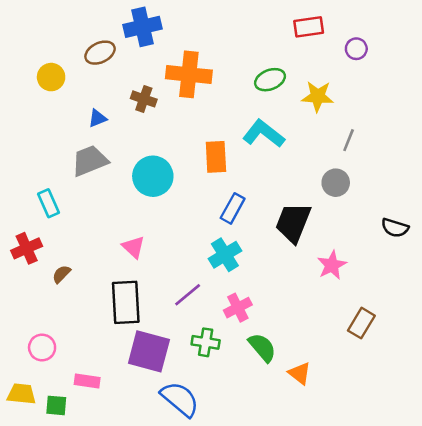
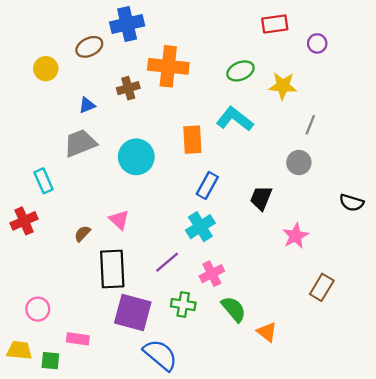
brown cross: (144, 99) -> (128, 88), turned -35
black trapezoid: (293, 223) -> (261, 198), size x0.7
brown semicircle: (61, 274) -> (82, 234), moved

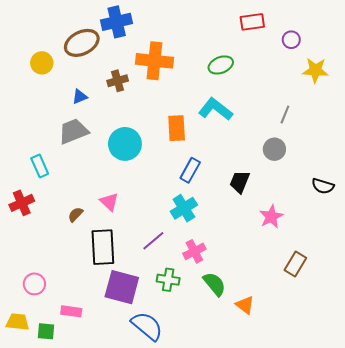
brown ellipse: (89, 47) -> (82, 43), size x1.4
yellow star: (283, 86) -> (315, 70), moved

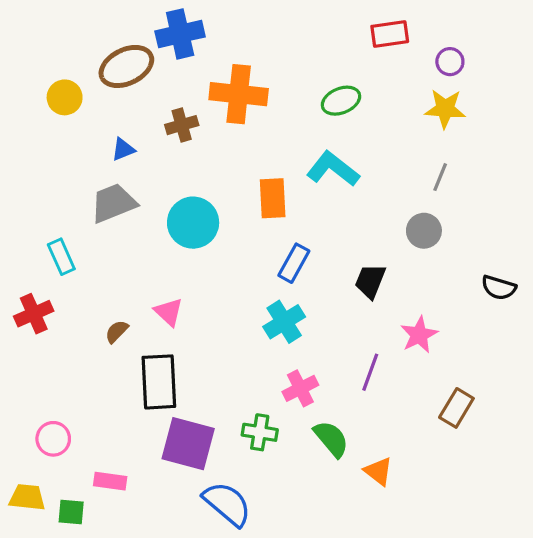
yellow star: (315, 70) -> (445, 109), moved
purple line: (153, 241) -> (370, 372), moved, turned -30

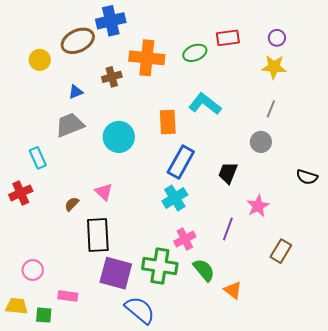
red rectangle: (390, 34) -> (228, 38), moved
green ellipse: (341, 101) -> (195, 53), moved
blue rectangle: (294, 263) -> (181, 162), size x1.4
green cross: (260, 432) -> (160, 266), size x1.6

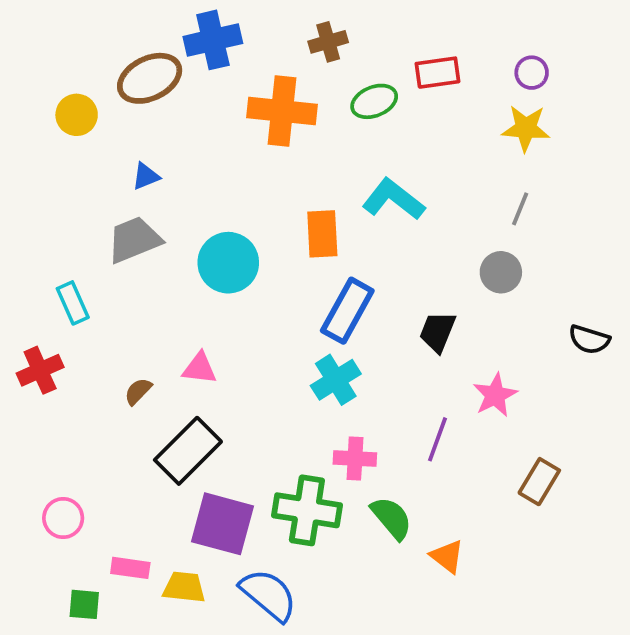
brown cross: (112, 77) -> (328, 42), moved
pink triangle: (104, 192) -> (199, 368), turned -36
black rectangle: (98, 235) -> (188, 451), turned 48
pink cross: (185, 239) -> (355, 458), turned 30
yellow trapezoid: (17, 306) -> (184, 587), moved

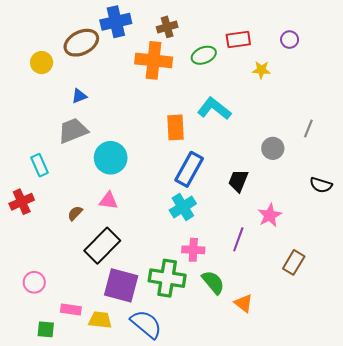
brown cross: (328, 42) -> (167, 27), moved
yellow star: (526, 128) -> (261, 70), moved, size x0.7
gray line: (520, 209) -> (308, 128), moved
cyan circle: (228, 263) -> (111, 158), moved

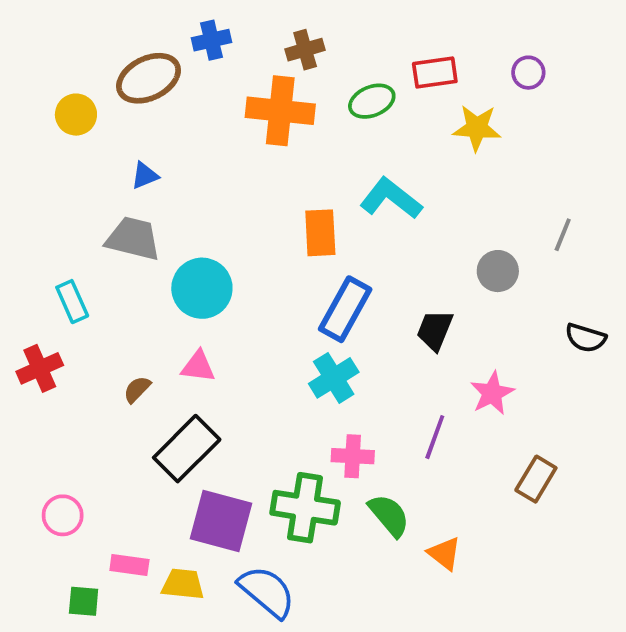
blue cross: (116, 22) -> (211, 40), size x0.7
yellow star: (261, 70) -> (477, 128), size x1.4
gray trapezoid: (73, 131) -> (133, 239), turned 36

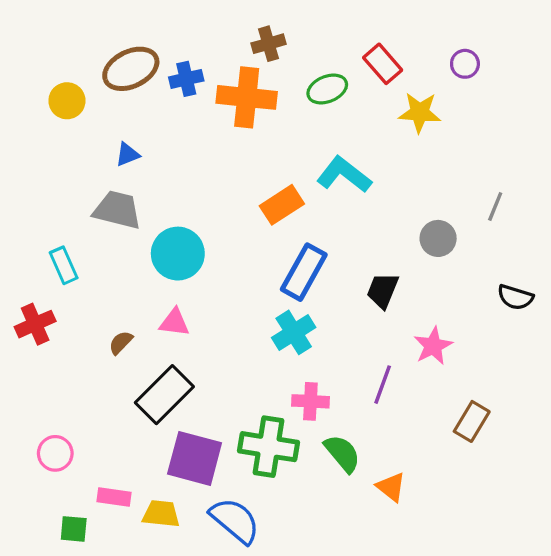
blue cross: (211, 40) -> (186, 79), moved
red rectangle: (435, 73) -> (383, 64), turned 57
orange rectangle: (320, 233) -> (282, 205), turned 60

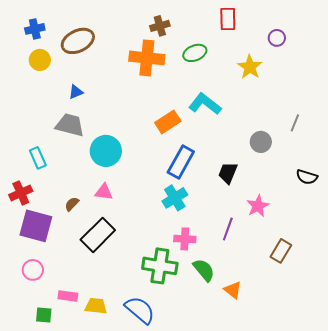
red rectangle: (383, 64) -> (228, 19), moved, turned 40
blue cross: (186, 79) -> (35, 29), moved
yellow star: (420, 113) -> (250, 67), turned 30
purple square: (195, 458) -> (36, 226), moved

